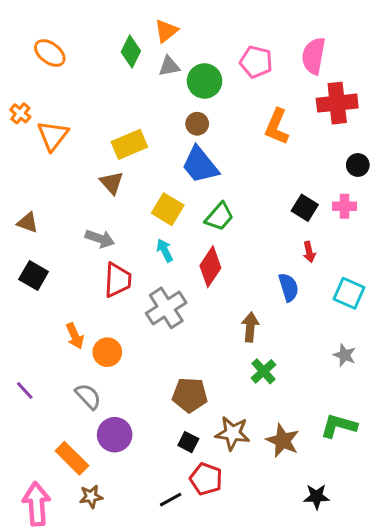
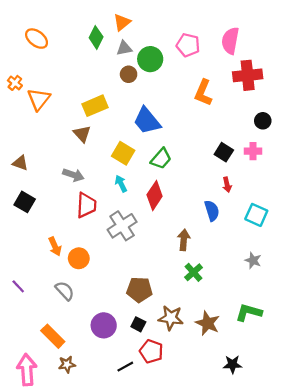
brown circle: (197, 124) -> (129, 74), moved
purple circle: (115, 435) -> (104, 325), moved

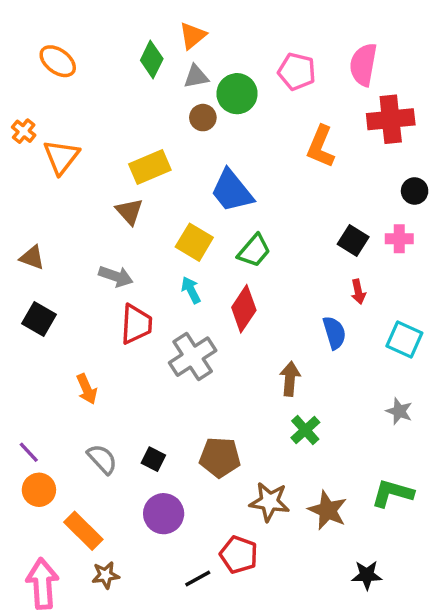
orange circle: (79, 258) -> (39, 490), moved
black square: (138, 324) -> (153, 459), moved

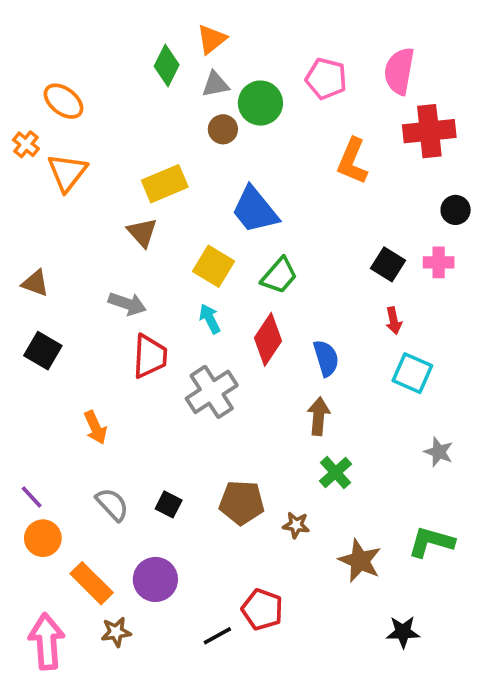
orange ellipse: (58, 61) -> (63, 101), moved
blue semicircle: (334, 333) -> (326, 358), moved
cyan square: (404, 340) -> (412, 373), moved
brown star: (269, 502) -> (296, 525), moved, size x0.6
purple circle: (164, 514) -> (155, 579), moved

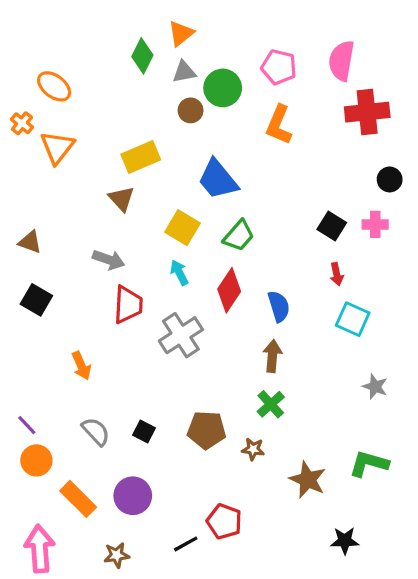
orange L-shape: (352, 161) -> (279, 125), moved
green cross: (335, 473) -> (271, 404), moved
brown star: (116, 632) -> (117, 555), moved

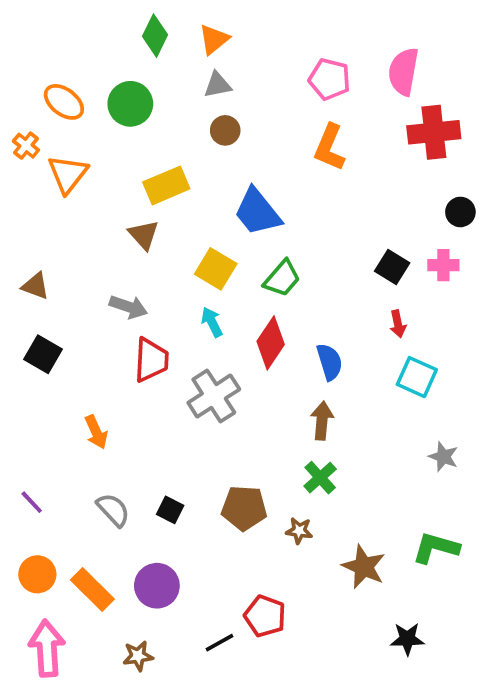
green diamond: (142, 56) -> (155, 36), moved
green circle: (223, 88) -> (130, 104), moved
orange circle: (36, 460) -> (37, 574), moved

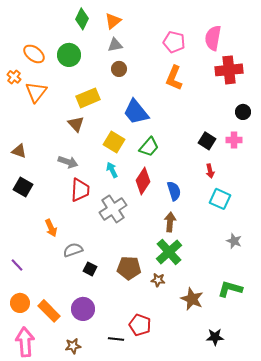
green cross: (320, 478) -> (169, 252), size x1.5
gray semicircle: (113, 510) -> (73, 250), moved, turned -66
black line: (219, 643) -> (116, 339), turned 35

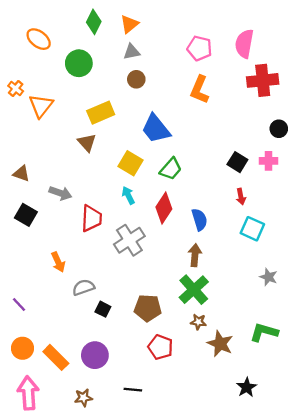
orange ellipse: (34, 54) -> (39, 39), moved
gray arrow: (68, 162) -> (60, 193), moved
brown star: (158, 280) -> (198, 322), moved
red pentagon: (140, 325) -> (160, 347), moved
black star: (215, 337) -> (247, 387), turned -30

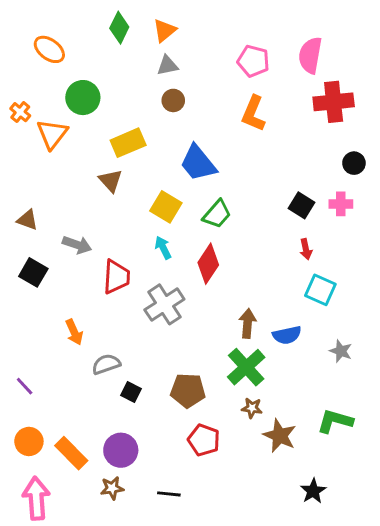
green circle: (79, 63) -> (83, 98), moved
blue semicircle: (199, 220) -> (287, 335), moved, turned 95
brown star: (83, 398) -> (112, 488), moved

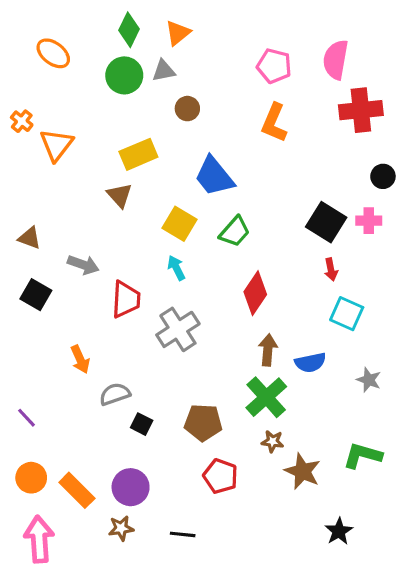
gray triangle: (167, 65) -> (164, 71), moved
green circle: (83, 98) -> (124, 75), moved
black square: (301, 205) -> (326, 222), size x1.4
red diamond: (208, 264) -> (255, 293), moved

